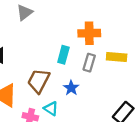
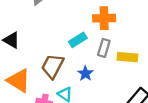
cyan rectangle: (63, 55) -> (78, 40), turned 42
yellow rectangle: (117, 57) -> (127, 57), moved

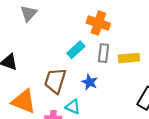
orange cross: (104, 18) -> (98, 23), turned 30

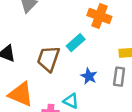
gray rectangle: (103, 53) -> (119, 77), moved
brown trapezoid: (55, 81) -> (48, 59), moved

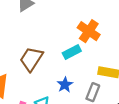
cyan rectangle: (76, 43) -> (72, 52), moved

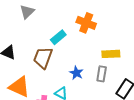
cyan rectangle: (72, 52) -> (58, 37), moved

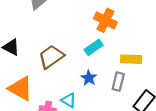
cyan rectangle: (58, 37) -> (94, 47), moved
brown trapezoid: (43, 58) -> (51, 57), turned 30

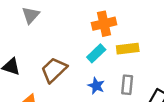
orange cross: (105, 20) -> (104, 24), turned -30
yellow rectangle: (131, 59) -> (128, 49), moved

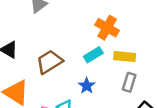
orange cross: (104, 24) -> (107, 28), turned 30
gray rectangle: (127, 85) -> (129, 82), moved

